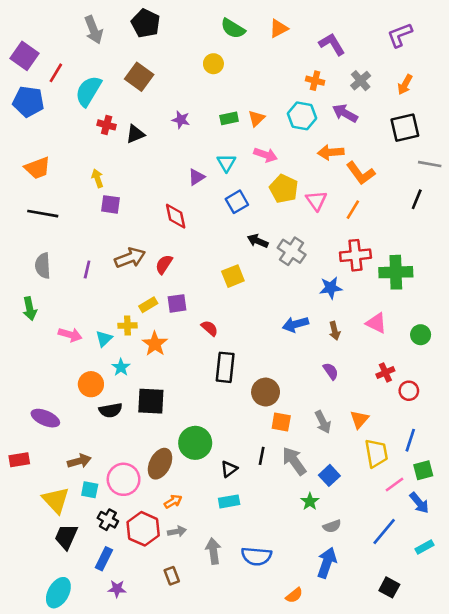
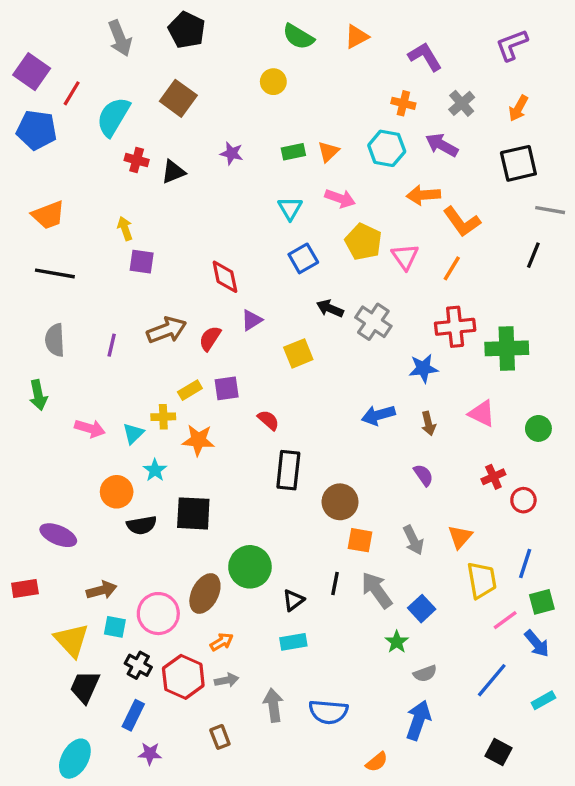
purple triangle: (196, 177) -> (252, 320), moved
orange star: (155, 344) -> (198, 440), turned -30

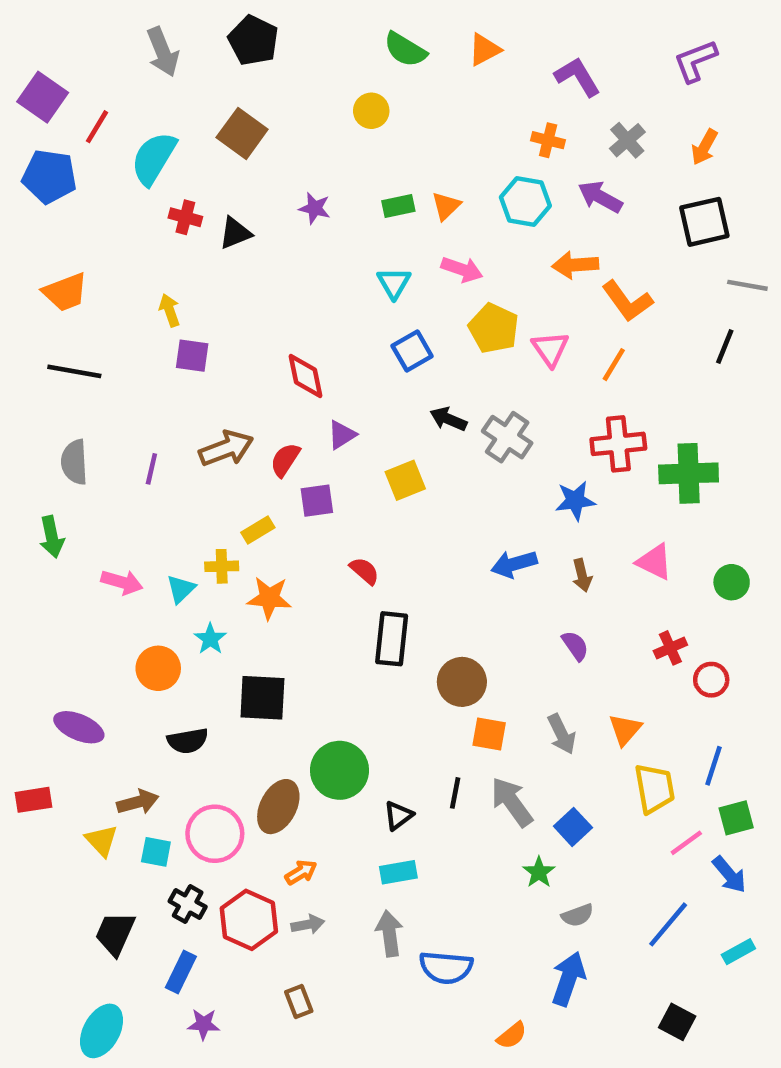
purple square: (227, 388) -> (317, 501), moved
black semicircle: (142, 525) -> (188, 741), moved
yellow triangle: (72, 640) -> (102, 841), moved, size x0.7
gray arrow: (273, 705) -> (389, 933), moved

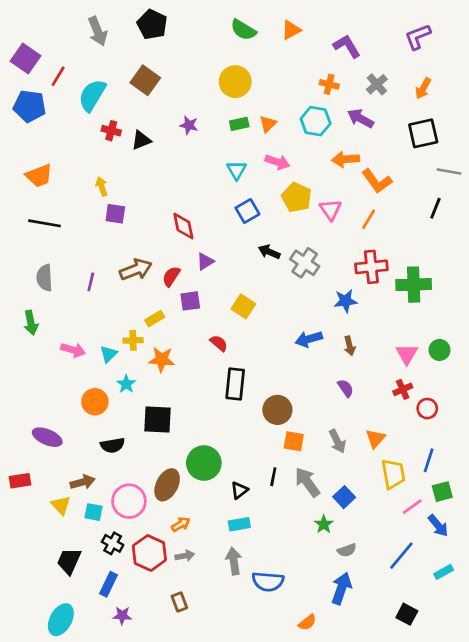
yellow circle: (371, 111) -> (235, 82), moved, size x1.5
yellow square: (405, 480) -> (243, 306), moved, turned -35
pink triangle: (655, 562) -> (407, 354), moved, turned 35

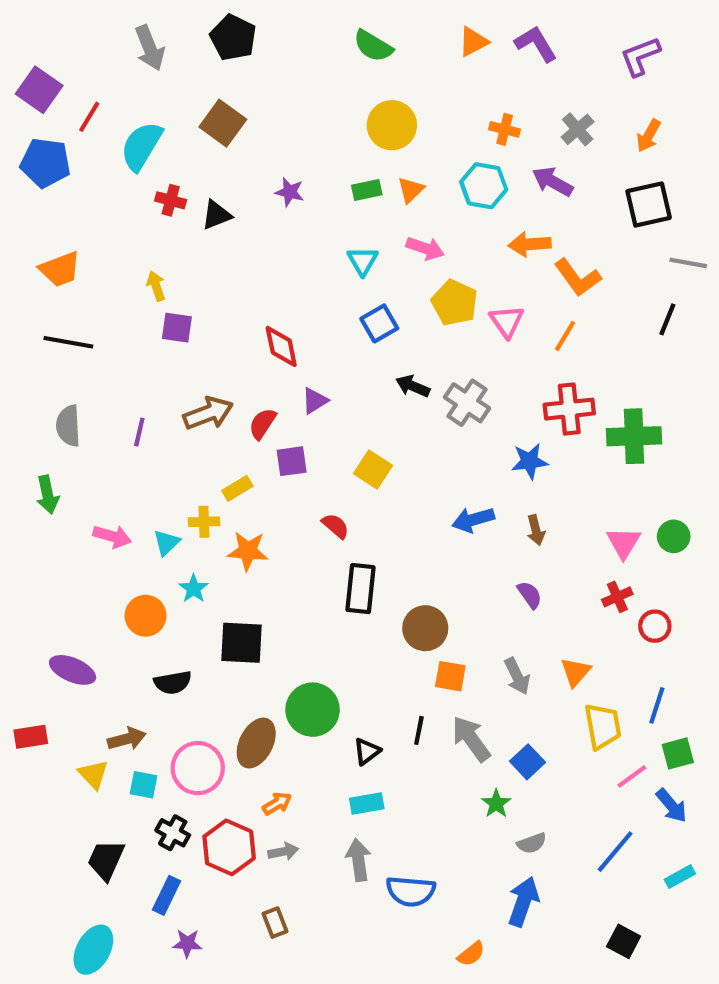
orange triangle: (291, 30) -> (473, 42), moved
purple L-shape: (347, 46) -> (536, 44), moved
yellow circle: (235, 82) -> (392, 125), moved

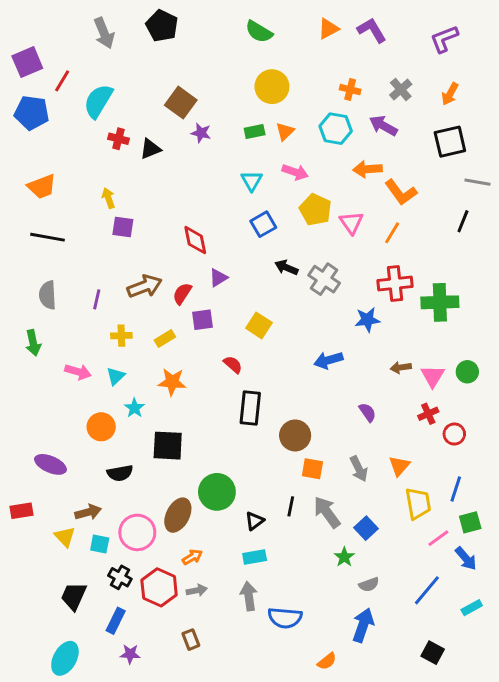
purple square: (39, 90) -> (27, 62), turned 32
brown square: (223, 123) -> (181, 103), moved
yellow cross: (204, 522) -> (121, 336), moved
brown arrow: (536, 530) -> (401, 367), moved, turned 96

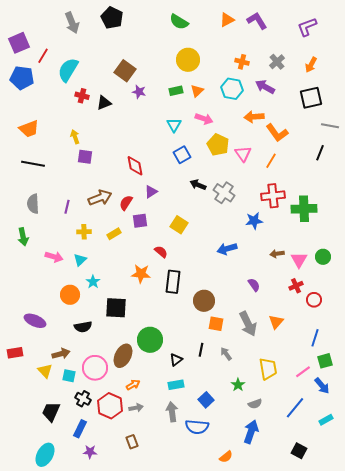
orange star: (172, 382) -> (141, 274), moved
gray arrow: (359, 469) -> (248, 324), size x1.4
yellow trapezoid: (418, 503) -> (268, 369), moved
gray arrow: (327, 512) -> (226, 354), size x0.6
blue square: (366, 528) -> (206, 400), moved

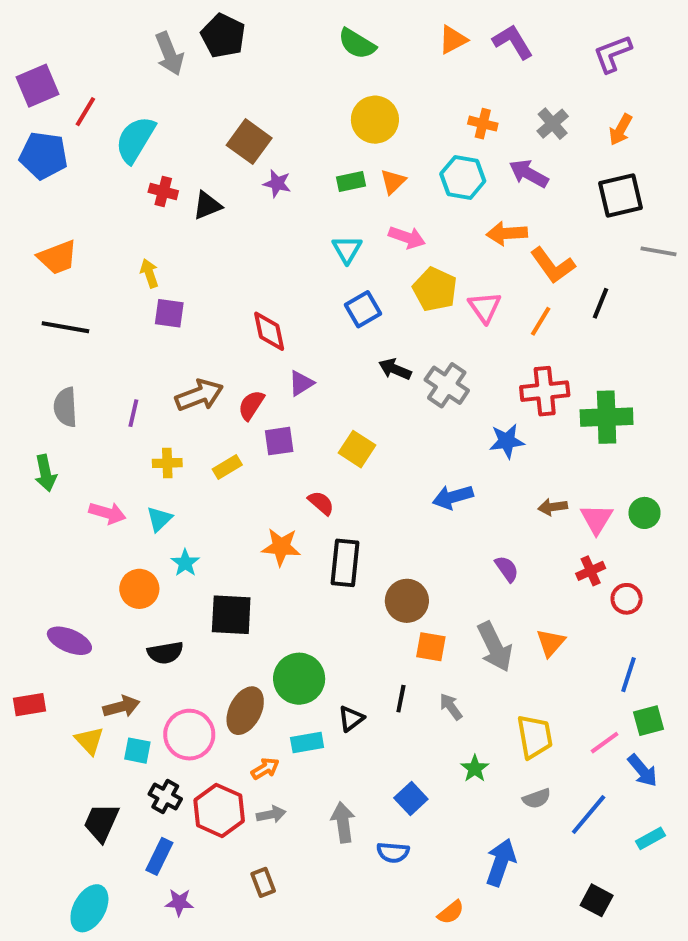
gray arrow: (72, 23) -> (169, 54), moved
black line: (320, 153) -> (601, 303), moved
cyan rectangle: (176, 385) -> (307, 743), moved
gray semicircle: (255, 404) -> (537, 798), moved
blue semicircle: (197, 427) -> (393, 852), size x0.7

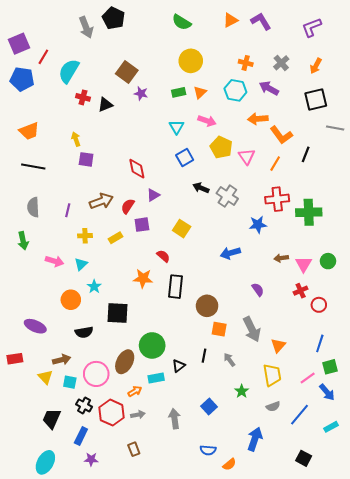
orange triangle: (551, 643) -> (278, 345), moved
blue semicircle: (393, 852) -> (208, 450), moved

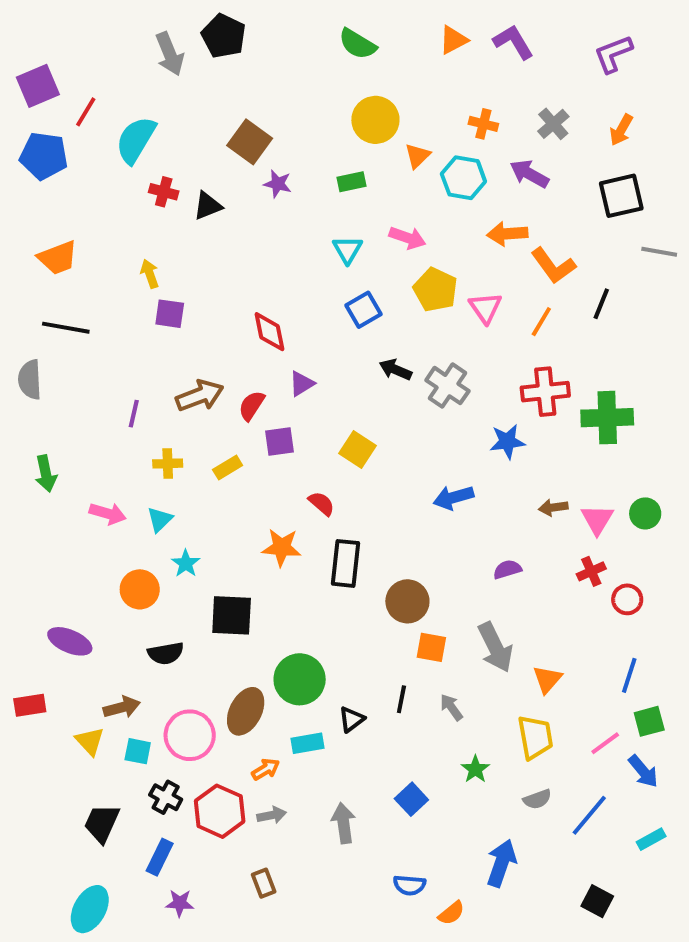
orange triangle: (200, 92) -> (417, 156), moved
gray semicircle: (33, 207) -> (30, 380), moved
purple semicircle: (258, 290) -> (507, 569), turned -72

